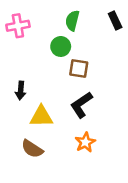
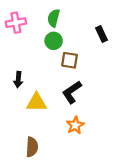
green semicircle: (72, 21) -> (54, 18), moved
black rectangle: (115, 21) -> (101, 34), moved
brown semicircle: (32, 149) -> (32, 147), moved, turned -120

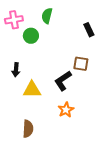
green circle: (54, 41) -> (31, 36), moved
brown square: (70, 60) -> (81, 64), moved

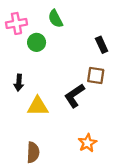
green semicircle: (47, 16) -> (55, 19), turned -42
black rectangle: (89, 30) -> (102, 45), moved
orange star: (66, 110) -> (87, 143), moved

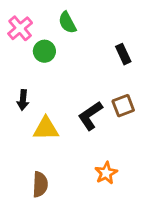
pink cross: (16, 23) -> (20, 28), turned -30
brown square: (96, 76) -> (123, 106), moved, turned -30

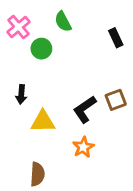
black rectangle: (123, 54) -> (116, 38), moved
orange star: (106, 173) -> (83, 147), moved

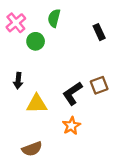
green semicircle: (63, 22) -> (54, 18), turned 42
brown semicircle: (37, 174) -> (32, 149), turned 66

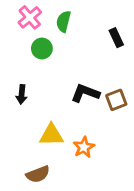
pink cross: (16, 23) -> (30, 17), moved
black L-shape: (73, 93) -> (85, 93), moved, turned 55
yellow triangle: (37, 104) -> (51, 135), moved

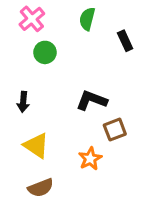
green semicircle: (64, 21) -> (87, 19), moved
brown square: (116, 100) -> (115, 130), moved
yellow triangle: (51, 135) -> (36, 146), moved, turned 35

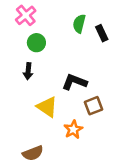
green semicircle: (87, 19) -> (79, 24), moved
black arrow: (23, 102) -> (28, 71), moved
yellow triangle: (36, 146) -> (47, 107), moved

